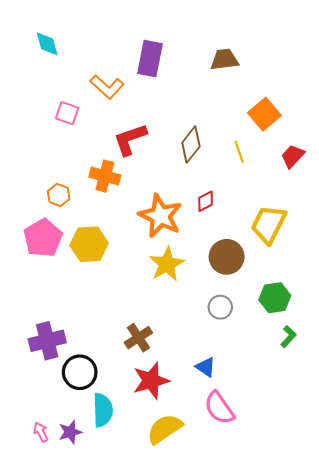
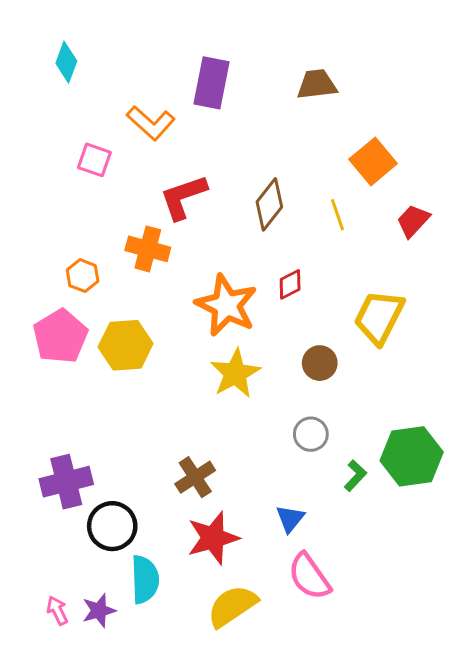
cyan diamond: (47, 44) -> (66, 62), turned 36
brown circle: (227, 257) -> (320, 363), size x0.7
green hexagon: (275, 298) -> (412, 456), moved, size x1.4
green L-shape: (288, 337) -> (355, 476), moved
blue triangle: (206, 367) -> (290, 519), turned 35

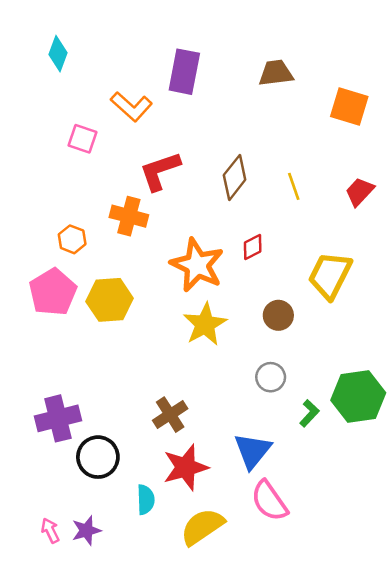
orange square: (373, 161) -> (349, 107), moved, turned -33
blue triangle: (290, 519) -> (253, 451), size x1.5
cyan semicircle: (145, 579) -> (146, 500), moved, size x0.7

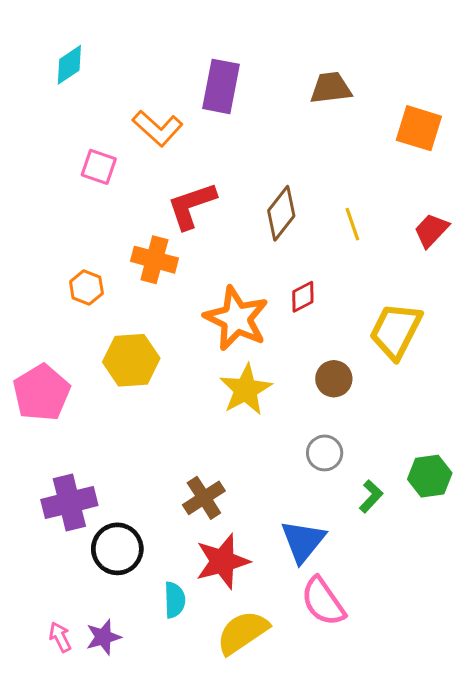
cyan diamond: (58, 54) -> (69, 65), turned 36
pink pentagon: (53, 292) -> (42, 393), moved
green hexagon: (358, 396) -> (430, 476), size x0.7

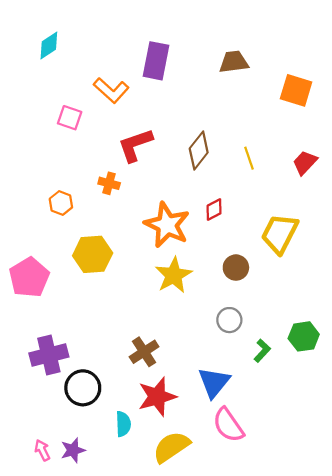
orange cross: (154, 260) -> (109, 183), size x0.7

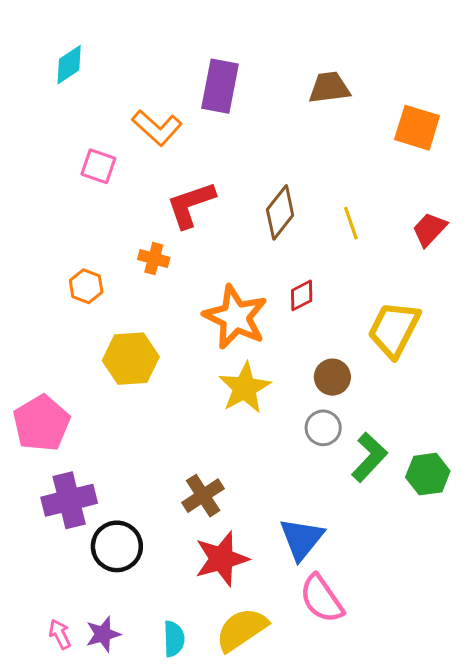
pink pentagon: (29, 277) -> (41, 423), moved
gray circle: (229, 320) -> (323, 428), moved
green L-shape: (262, 351) -> (369, 457), moved, size x1.5
cyan semicircle: (123, 424) -> (174, 639), moved

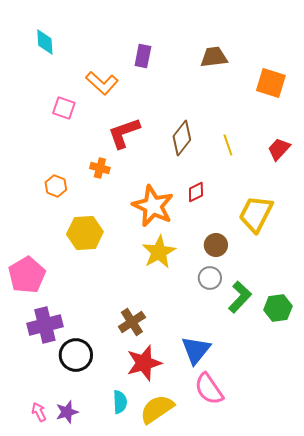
cyan diamond: (69, 65) -> (45, 42), turned -60
purple rectangle: (220, 86) -> (143, 56), size x0.7
cyan semicircle: (174, 639) -> (120, 402), moved

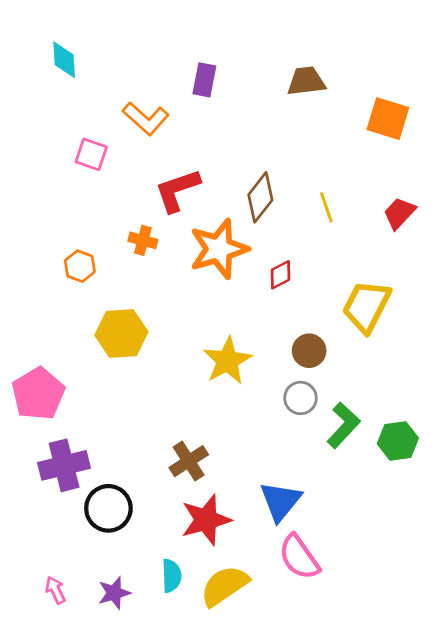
orange star: (153, 206) -> (219, 249), moved, turned 30
purple star: (67, 412) -> (114, 593), moved

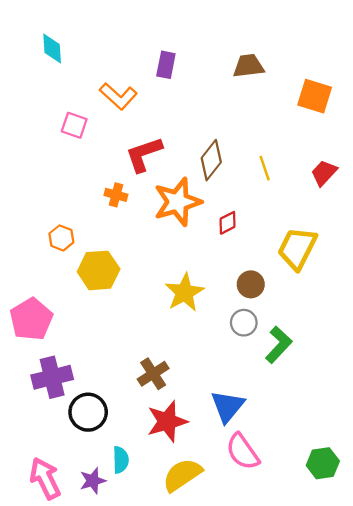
orange hexagon: (80, 266) -> (61, 238), moved
green hexagon: (398, 441) -> (323, 463), moved
cyan semicircle: (172, 576) -> (121, 460), moved
pink arrow: (55, 590) -> (45, 478), size x1.8

